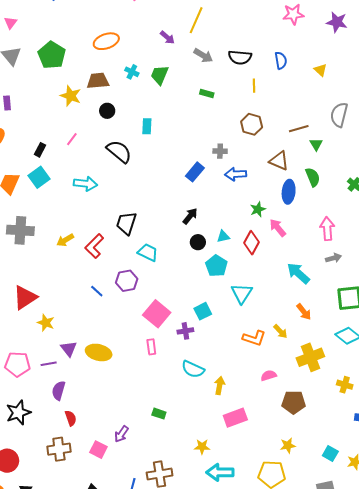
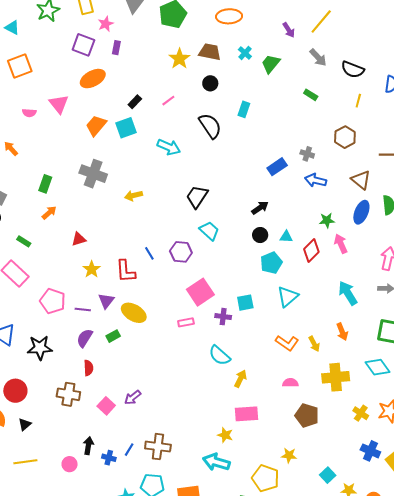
red L-shape: (94, 246) -> (126, 271), moved, turned -65
red triangle: (25, 297) -> (79, 239), size x0.6
pink rectangle: (151, 347) -> (186, 322), turned 70
green rectangle: (159, 414) -> (113, 336), moved, turned -64
yellow star: (202, 447) -> (225, 435), moved

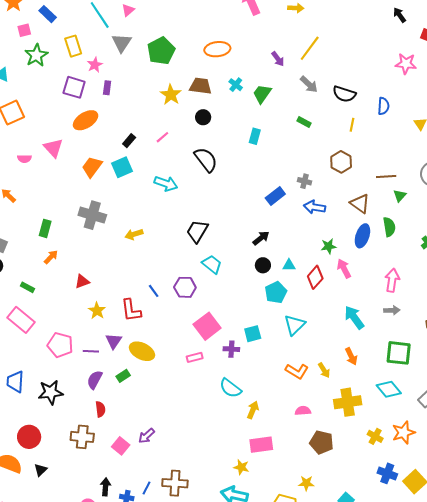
cyan rectangle: (244, 109) -> (255, 136), moved

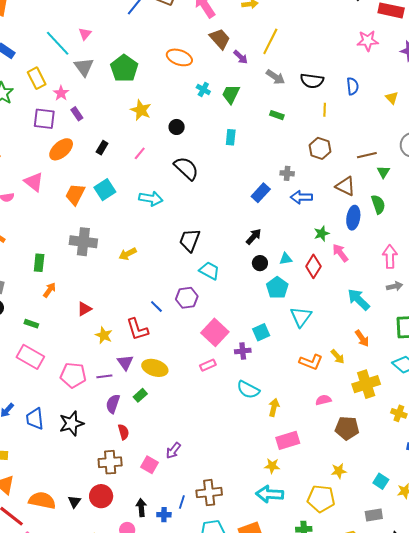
orange ellipse: (217, 49) -> (179, 57), turned 35
brown trapezoid: (200, 86) -> (220, 39), moved, turned 50
purple rectangle: (107, 88) -> (77, 114), turned -32
black rectangle: (129, 141) -> (102, 148), moved
red circle: (29, 437) -> (101, 496), moved

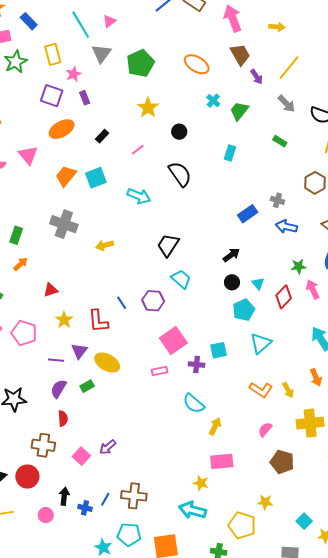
cyan triangle: (286, 259) -> (258, 284), turned 48
pink pentagon: (73, 375) -> (24, 333), moved
pink semicircle: (323, 400) -> (265, 430), turned -49

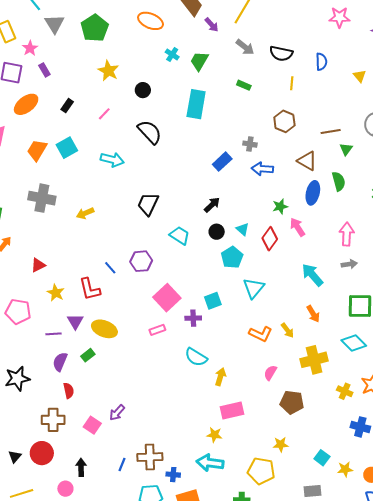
cyan rectangle: (230, 153) -> (196, 104), size x1.8
cyan trapezoid: (181, 279) -> (180, 235), moved
blue cross: (85, 508) -> (173, 475), moved

